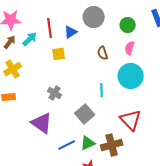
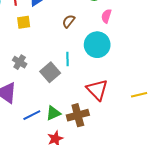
pink semicircle: (130, 48) -> (106, 16), moved
brown semicircle: (103, 53) -> (69, 21), turned 56
gray square: (85, 114) -> (50, 72), moved

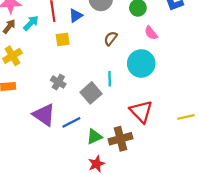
pink semicircle: (106, 16) -> (151, 33), turned -56
blue line: (32, 115) -> (71, 122), moved

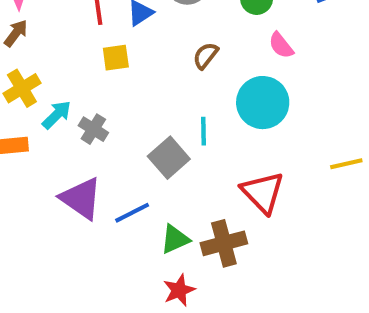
cyan arrow: (31, 23) -> (57, 115), moved
gray cross: (58, 82) -> (93, 129), moved
yellow line: (186, 117) -> (346, 164), moved

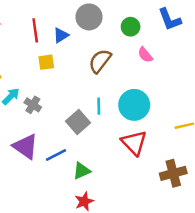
brown semicircle: (206, 56) -> (100, 61), size x1.5
cyan circle: (263, 103) -> (134, 105), moved
brown cross: (224, 243) -> (173, 173), moved

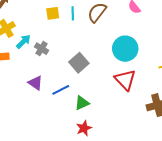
cyan line: (99, 106) -> (73, 13), moved
purple triangle: (25, 146) -> (36, 83), size x0.7

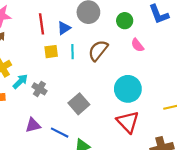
purple triangle: (36, 83) -> (33, 125), turned -49
blue line: (61, 90) -> (60, 133), turned 54

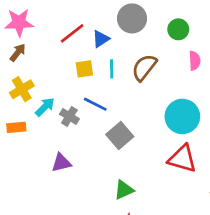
red line: (42, 24) -> (72, 33), turned 60
pink semicircle: (137, 45) -> (195, 61), turned -144
red triangle: (128, 122) -> (182, 159), turned -30
blue line: (60, 133) -> (95, 104), moved

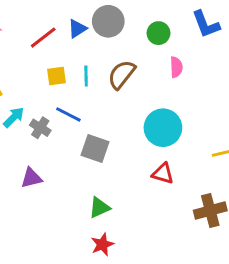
blue triangle: (101, 39) -> (77, 29), moved
gray square: (120, 135) -> (95, 148), turned -30
red triangle: (182, 159) -> (163, 174), size x0.7

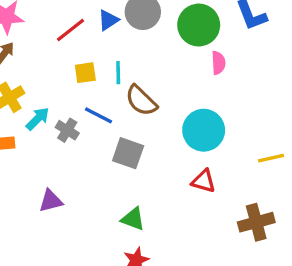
green circle: (159, 33) -> (199, 25), size x1.6
brown semicircle: (122, 74) -> (141, 101), moved, turned -84
purple triangle: (31, 178) -> (51, 201), moved
green triangle: (99, 208) -> (133, 219), turned 45

